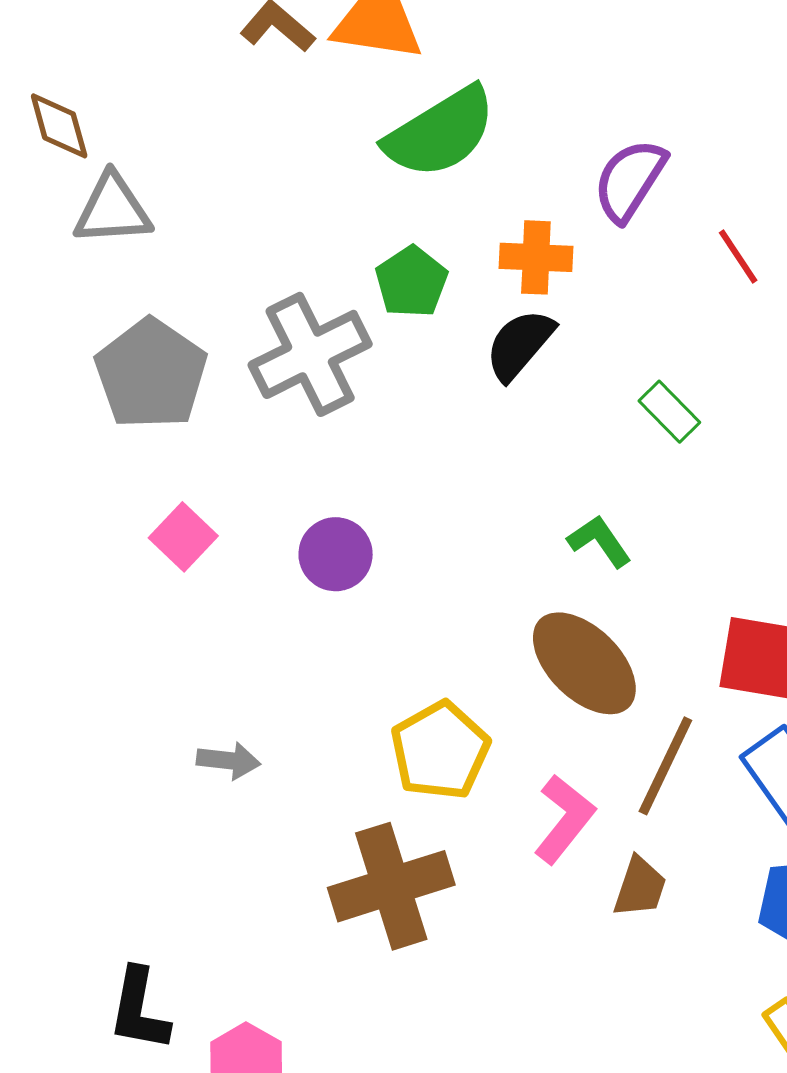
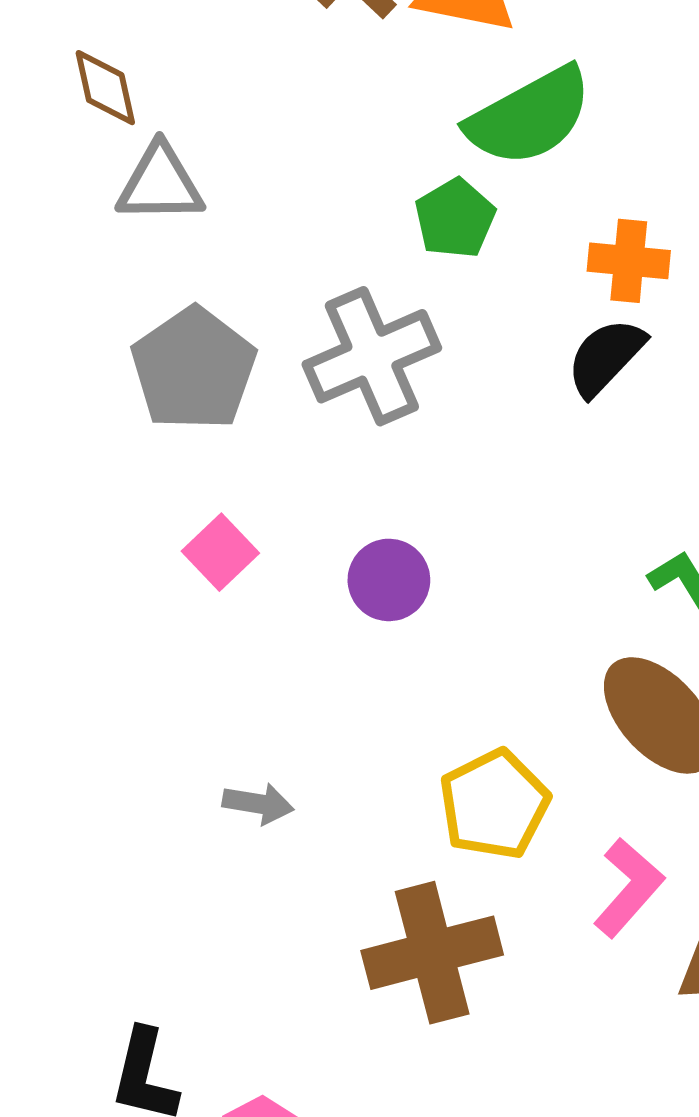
green pentagon: (411, 282) -> (455, 218), moved

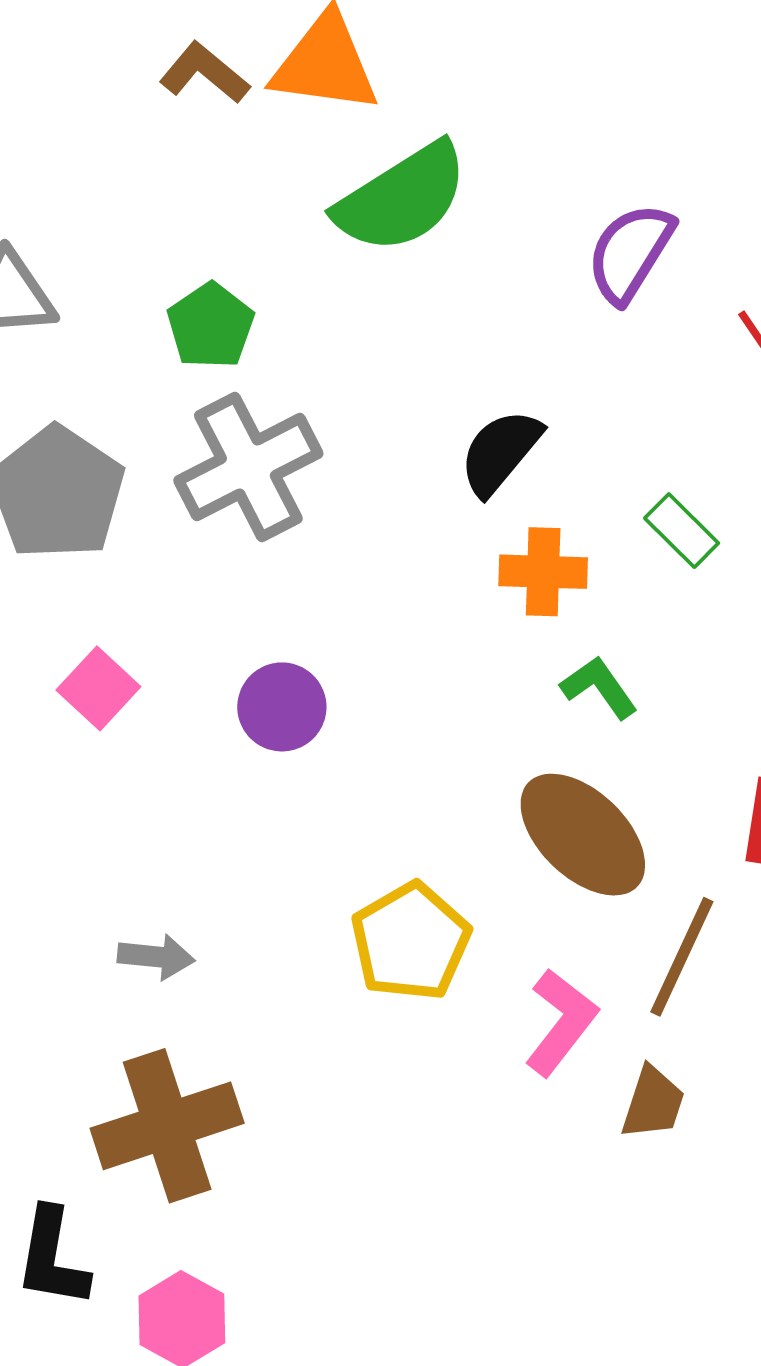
green pentagon: (455, 218) -> (211, 326), moved
orange cross: (629, 261) -> (543, 572), moved
brown cross: (432, 953) -> (167, 1126), moved

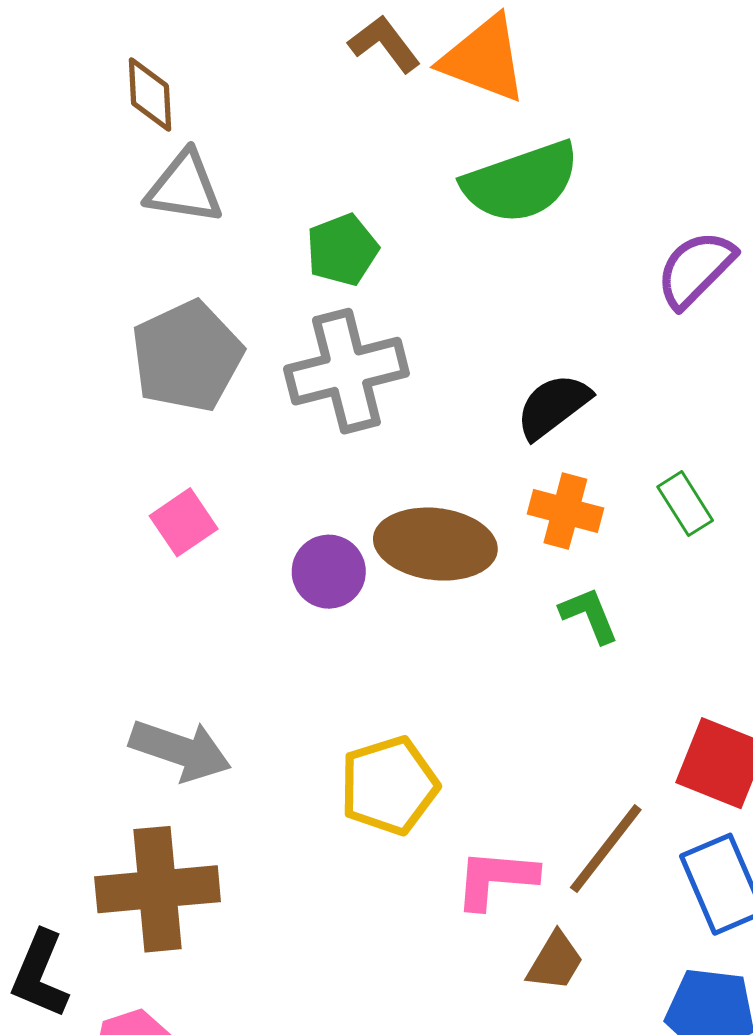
brown ellipse: (583, 835) -> (435, 544), moved, turned -50
gray arrow: (156, 957) -> (180, 750), size x1.6
pink L-shape: (561, 1022) -> (496, 879), turned -136

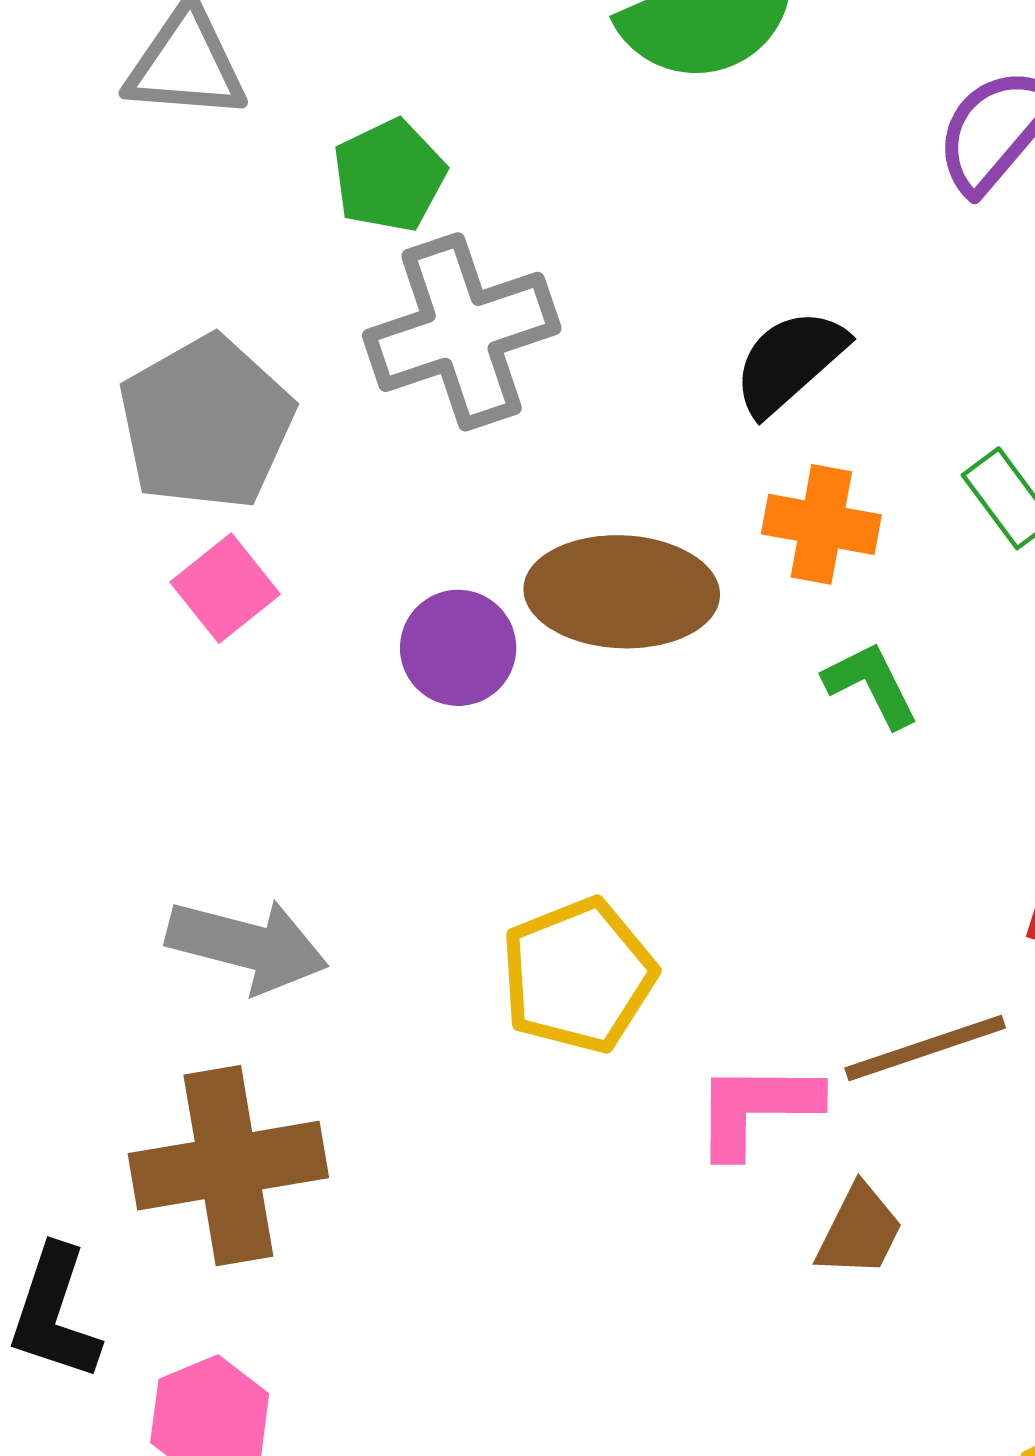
green pentagon: (342, 250) -> (389, 176), moved
gray pentagon: (187, 356) -> (206, 423), moved
brown line: (606, 849) -> (925, 1048), turned 38

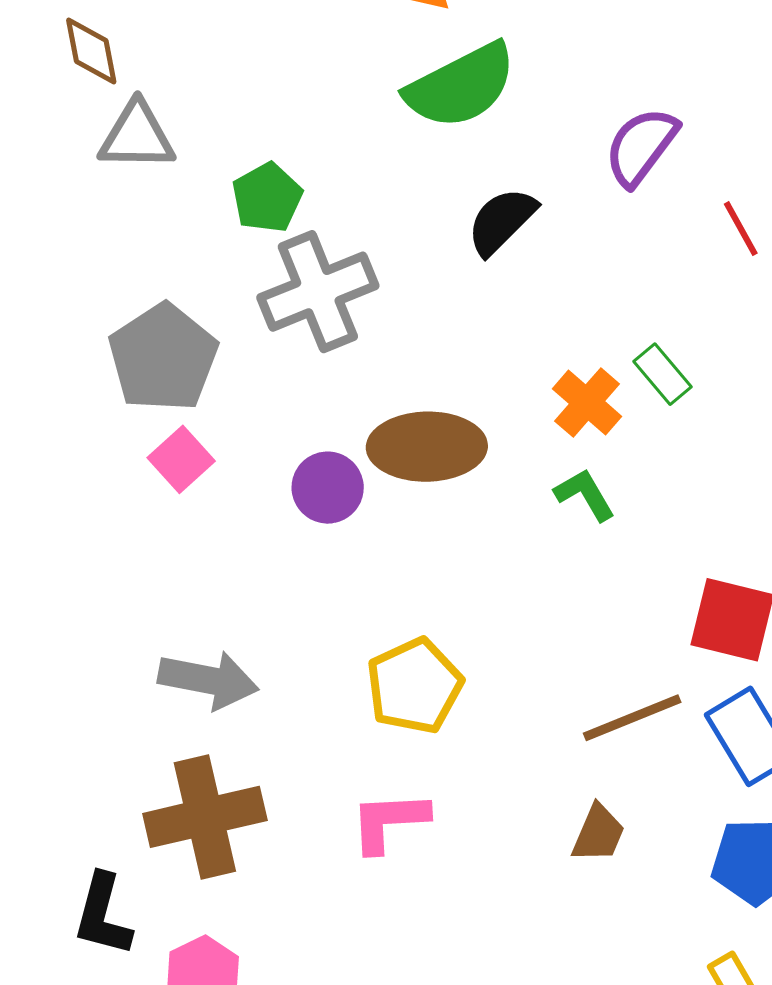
black semicircle: (789, 362) -> (502, 221), moved
orange cross: (821, 524) -> (587, 403), moved, turned 34
pink L-shape: (757, 1109) -> (389, 821), moved

